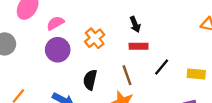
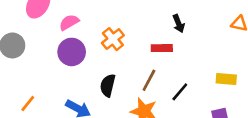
black arrow: (135, 24) -> (179, 24), moved
black line: (162, 67) -> (180, 92), moved
brown line: (127, 75) -> (149, 80), turned 48

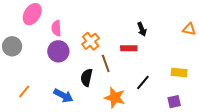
pink semicircle: (69, 22) -> (56, 28), turned -63
brown line: (149, 80) -> (106, 63), moved, turned -48

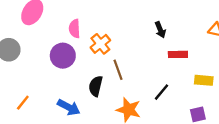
pink semicircle: (56, 28) -> (75, 29), moved
red rectangle: (129, 48) -> (178, 54), moved

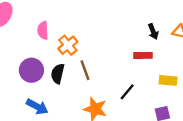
black arrow: (160, 30) -> (153, 32), moved
purple circle: (63, 56) -> (31, 70), moved
black semicircle: (96, 86) -> (58, 74), moved

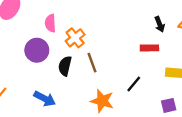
purple circle: (31, 70) -> (37, 50), moved

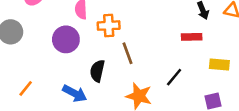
orange cross: (75, 38) -> (109, 26), turned 36
black semicircle: (65, 66) -> (97, 71), moved

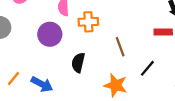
brown line: (128, 53) -> (120, 47), moved
blue arrow: (75, 93) -> (42, 84), moved

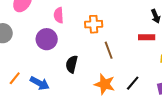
orange cross: (88, 22) -> (94, 24), moved
black line: (147, 68) -> (133, 83), moved

